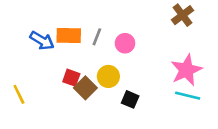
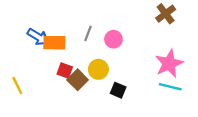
orange rectangle: (69, 36) -> (54, 43), moved

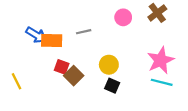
gray line: (88, 33) -> (84, 32), turned 56
pink circle: (113, 39) -> (123, 17), moved
yellow circle: (98, 69) -> (109, 65), moved

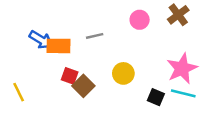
black square: (112, 86) -> (156, 97), moved

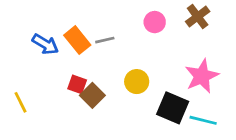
orange rectangle: (58, 46) -> (77, 40), moved, turned 50
cyan line: (183, 93) -> (203, 120), moved
black square: (156, 97) -> (173, 108), size x1.6

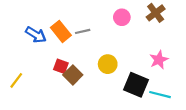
pink star: (202, 76) -> (159, 60), size x0.7
yellow line: (20, 102) -> (16, 80), turned 63

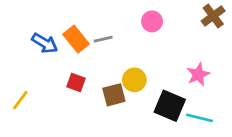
brown cross: (156, 13) -> (213, 16), moved
brown square: (73, 75) -> (114, 95), moved, turned 30

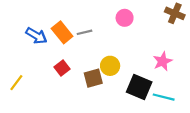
brown cross: (213, 16) -> (175, 13), turned -30
red square: (76, 83) -> (62, 68), turned 32

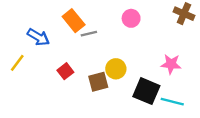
orange rectangle: (62, 32) -> (74, 21), moved
pink star: (163, 61) -> (171, 64), turned 30
yellow line: (16, 83) -> (17, 63), moved

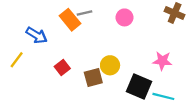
gray line: (89, 34) -> (84, 13), moved

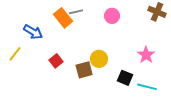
pink star: (162, 61) -> (146, 55), turned 30
black square: (139, 86) -> (125, 78), size x0.7

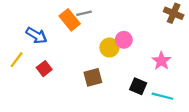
pink circle: (112, 16) -> (124, 40), moved
yellow circle: (99, 59) -> (109, 48), moved
red square: (56, 61) -> (44, 69), moved

